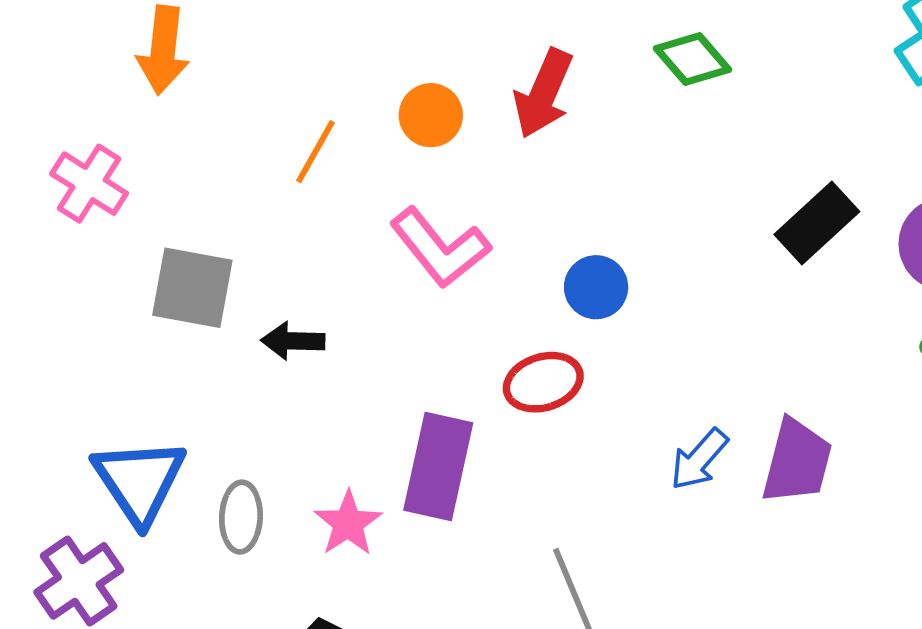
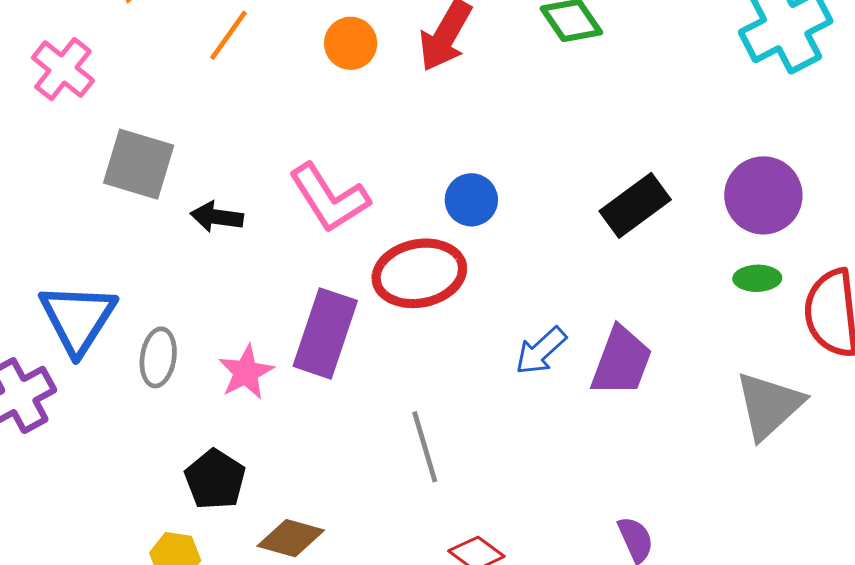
orange line: (315, 152) -> (229, 35), moved
black rectangle: (817, 223) -> (635, 205), moved
pink L-shape: (440, 248) -> (329, 198), moved
red ellipse: (543, 382) -> (419, 273), size x1.4

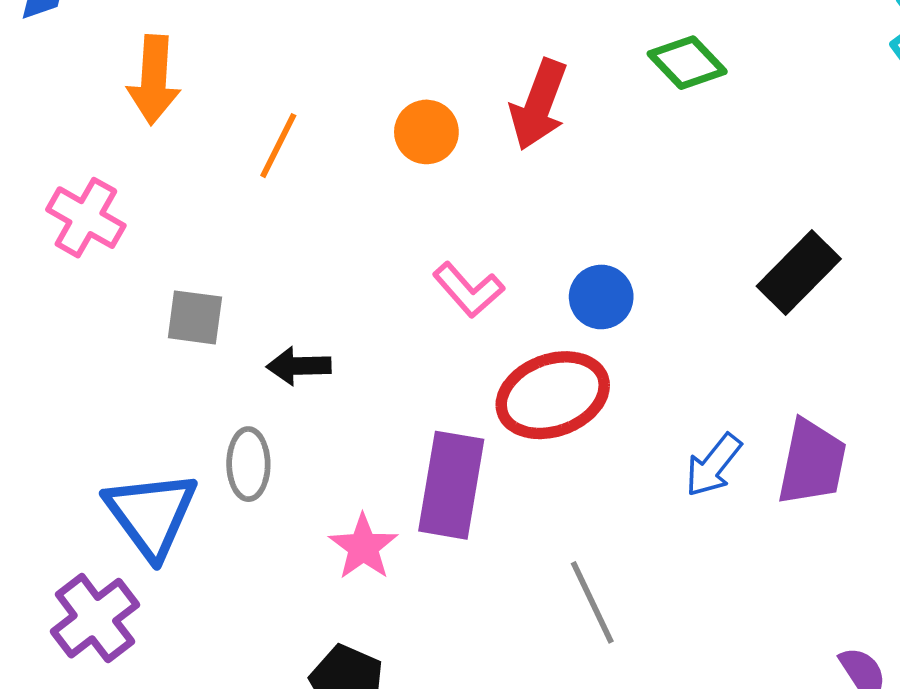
gray square: (139, 164) -> (195, 317), size x0.7
pink L-shape: (329, 198) -> (468, 290), moved, size x0.7
gray ellipse: (158, 357) -> (248, 464), moved

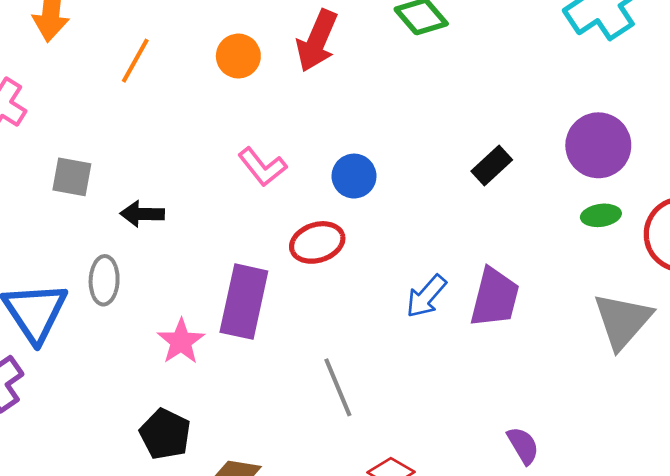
black rectangle: (799, 272) -> (492, 166), size x0.7
red ellipse: (553, 395) -> (317, 242), size x0.7

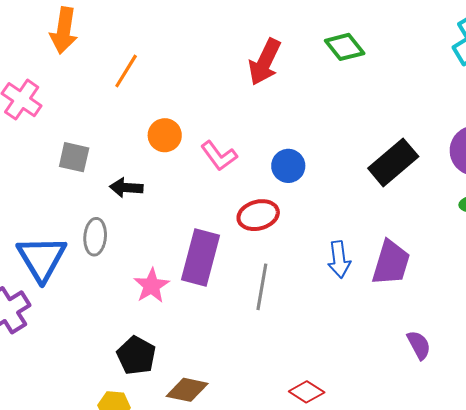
orange circle: (238, 56) -> (165, 135), moved
black rectangle: (492, 166) -> (393, 162), size x1.6
blue arrow: (426, 296) -> (339, 259), turned -51
gray line: (338, 387) -> (262, 287), moved, turned 30
purple semicircle: (523, 446) -> (419, 345), moved

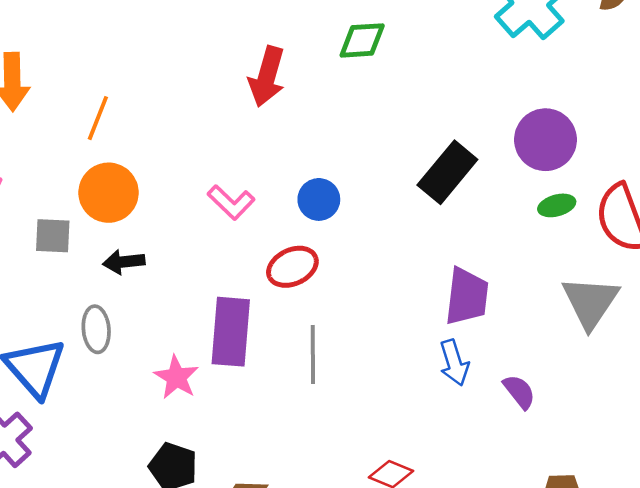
green diamond: (345, 47) -> (362, 40), turned -45
orange circle: (165, 135) -> (109, 193), moved, size x1.4
blue arrow: (339, 259) -> (454, 363), moved

